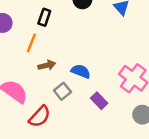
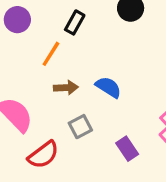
blue semicircle: (81, 71) -> (108, 87), moved

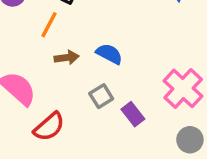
gray square: (80, 127) -> (101, 96), moved

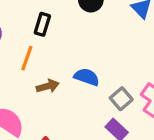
gray square: (101, 96) -> (121, 99), moved

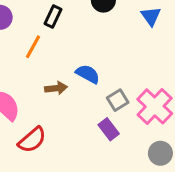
brown arrow: (48, 86) -> (56, 88), moved

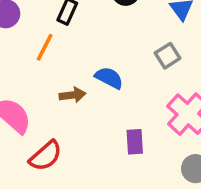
gray square: (118, 100) -> (168, 56), moved
purple rectangle: (109, 129) -> (135, 142), turned 35

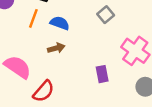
gray square: (168, 56) -> (106, 15), moved
blue semicircle: (109, 78) -> (60, 23), moved

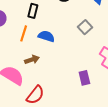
brown arrow: (56, 48) -> (32, 60), moved

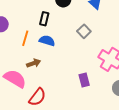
black rectangle: (33, 11) -> (44, 19), moved

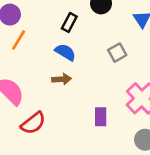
orange line: (25, 38) -> (19, 40), moved
brown arrow: (34, 63) -> (62, 79), moved

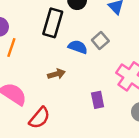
black rectangle: (69, 22) -> (53, 23), size x1.6
blue semicircle: (65, 52) -> (78, 47), moved

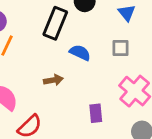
gray square: (100, 41) -> (120, 48), moved, turned 35

